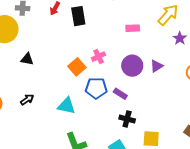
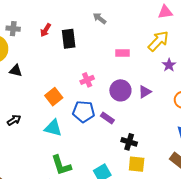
black triangle: (27, 59) -> (16, 71), moved
orange square: (77, 67) -> (54, 97), moved
black cross: (127, 119) -> (129, 142), moved

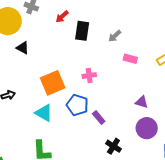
gray arrow: (100, 18) -> (115, 36), moved, turned -96
purple circle: (120, 90) -> (147, 128), moved
purple triangle: (145, 92) -> (142, 102), turned 32
orange square: (54, 97) -> (53, 83), size x1.4

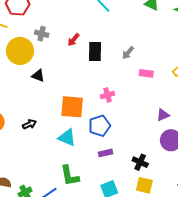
orange square: (53, 83) -> (72, 107), turned 35
purple triangle: (142, 102) -> (163, 115), turned -32
blue pentagon: (77, 105) -> (99, 126), turned -30
purple rectangle: (99, 118) -> (105, 153), moved, turned -56

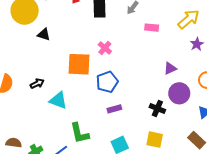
pink cross: (108, 95) -> (105, 48), moved, turned -32
cyan triangle: (67, 138) -> (58, 100), moved
black cross: (140, 162) -> (157, 109), moved

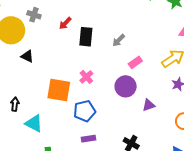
pink rectangle: (152, 28) -> (135, 62), turned -48
black arrow: (37, 84) -> (15, 104), turned -64
purple circle: (179, 93) -> (126, 86), moved

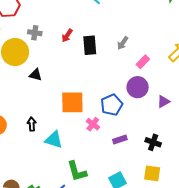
pink cross: (86, 77) -> (93, 124), moved
blue pentagon: (85, 111) -> (112, 105), moved
purple rectangle: (88, 139) -> (120, 139), moved

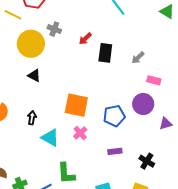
pink rectangle: (143, 62) -> (154, 80), turned 48
black triangle: (36, 75) -> (34, 76), moved
pink cross: (93, 124) -> (80, 133), moved

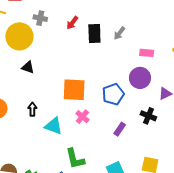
gray arrow: (138, 58) -> (119, 33), moved
purple rectangle: (115, 151) -> (120, 129), turned -40
black cross: (147, 161) -> (148, 116), moved

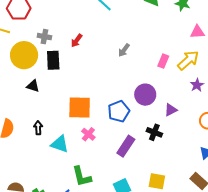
black rectangle: (94, 33) -> (53, 60), moved
pink rectangle: (147, 53) -> (163, 61), moved, turned -72
purple rectangle: (120, 129) -> (126, 146), size x1.5

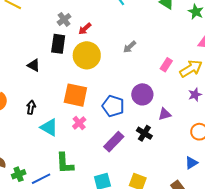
gray cross: (44, 37) -> (64, 19), moved, turned 32
yellow circle: (24, 55) -> (87, 55), moved
blue pentagon: (119, 111) -> (113, 106), turned 30

